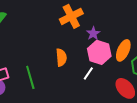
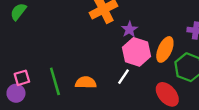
orange semicircle: (61, 57) -> (86, 83), moved, turned -84

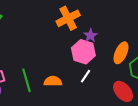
pink hexagon: (137, 52) -> (83, 52), moved

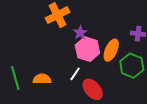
pink hexagon: (83, 52) -> (87, 49), moved
red ellipse: (123, 91) -> (93, 89), moved

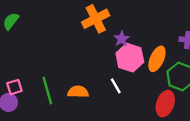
white line: (75, 74) -> (116, 86), turned -64
red ellipse: (93, 89) -> (165, 104), moved, turned 60

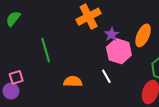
orange ellipse: (157, 59) -> (143, 35), moved
green line: (47, 91) -> (46, 50), moved

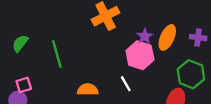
green semicircle: (13, 19) -> (20, 43), moved
purple star: (112, 34) -> (145, 36), moved

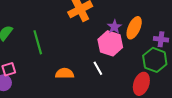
purple cross: (198, 37) -> (161, 39), moved

